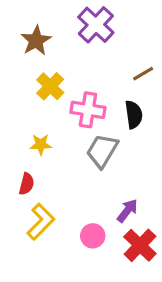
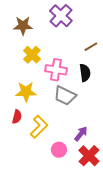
brown star: (36, 41) -> (23, 26), turned 30
yellow star: (41, 144) -> (26, 92), size x1.5
gray trapezoid: (102, 151) -> (65, 96), turned -95
yellow L-shape: (41, 222) -> (39, 127), moved

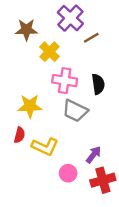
brown line: (91, 47) -> (91, 38), moved
yellow cross: (32, 55) -> (50, 52), moved
yellow L-shape: (39, 127) -> (45, 147), turned 70
red cross: (89, 156) -> (103, 180), turned 30

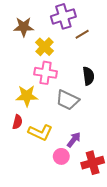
purple cross: (70, 18) -> (63, 16), turned 30
pink cross: (65, 81) -> (46, 73), moved
purple arrow: (94, 155) -> (74, 140), moved

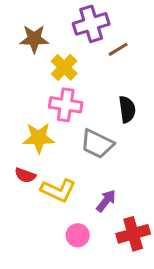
red semicircle: (17, 122) -> (25, 175), turned 96
pink circle: (61, 156) -> (78, 235), moved

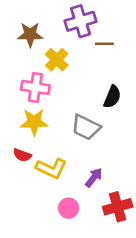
brown line: (118, 49) -> (104, 44), turned 30
pink cross: (66, 105) -> (35, 87), moved
black semicircle: (127, 109) -> (112, 97), turned 30

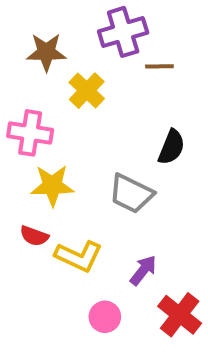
pink cross: (35, 87) -> (30, 133), moved
red cross: (118, 207) -> (180, 315), turned -36

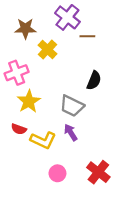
purple cross: (123, 32) -> (67, 17), turned -35
pink cross: (30, 133) -> (17, 73), turned -30
yellow star: (52, 185) -> (29, 101), turned -30
purple arrow: (143, 270) -> (71, 132), moved, turned -70

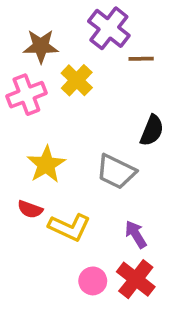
pink cross: (17, 73) -> (26, 95), moved
purple arrow: (71, 132) -> (136, 234), moved
red cross: (98, 172) -> (136, 279), moved

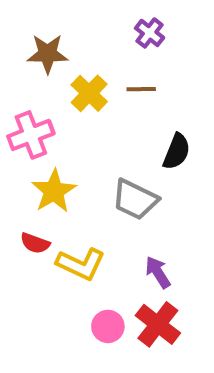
purple cross: (109, 28) -> (150, 33), moved, size x0.6
brown line: (141, 59) -> (141, 89), moved
pink cross: (26, 95) -> (31, 135), moved

